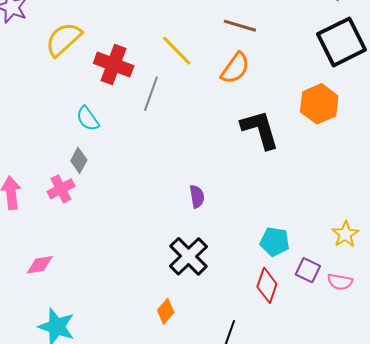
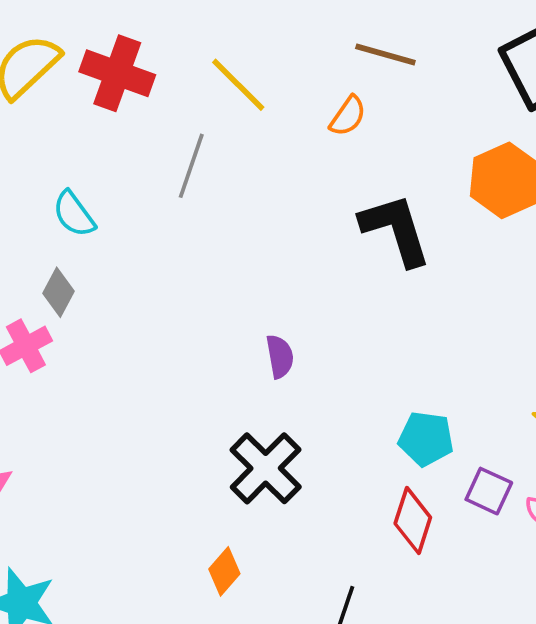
brown line: (240, 26) -> (385, 54), moved
red cross: (114, 65) -> (117, 73), moved
orange semicircle: (235, 68) -> (348, 116), size x0.7

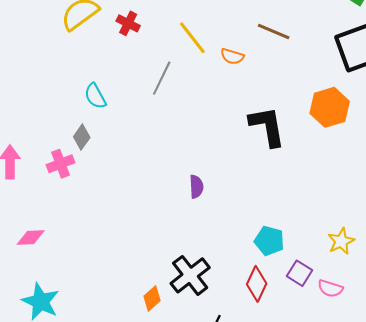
red cross: (117, 73) -> (128, 23), size x0.6
orange semicircle: (348, 116) -> (232, 56), moved, turned 65
black cross: (266, 468) -> (190, 275), moved

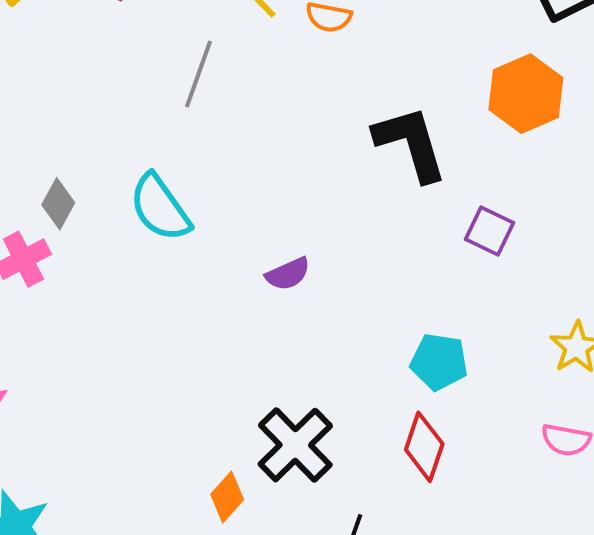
cyan semicircle: (95, 96) -> (160, 208), moved, size x1.4
purple semicircle: (196, 187) -> (288, 274), turned 75
purple square: (300, 273) -> (490, 231), moved

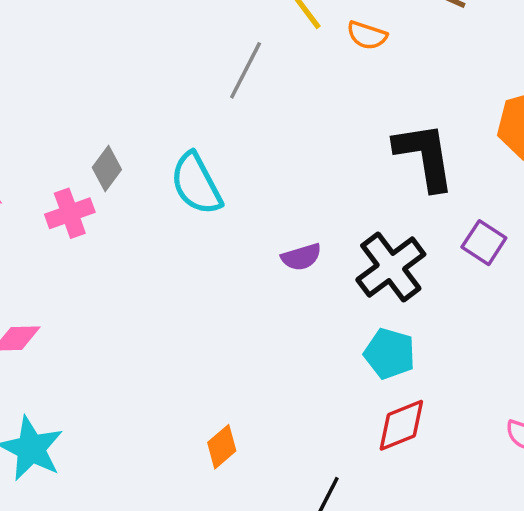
cyan pentagon: (439, 362) -> (390, 354), moved
black cross: (295, 445) -> (391, 267), moved
red diamond: (424, 447) -> (401, 425), turned 42

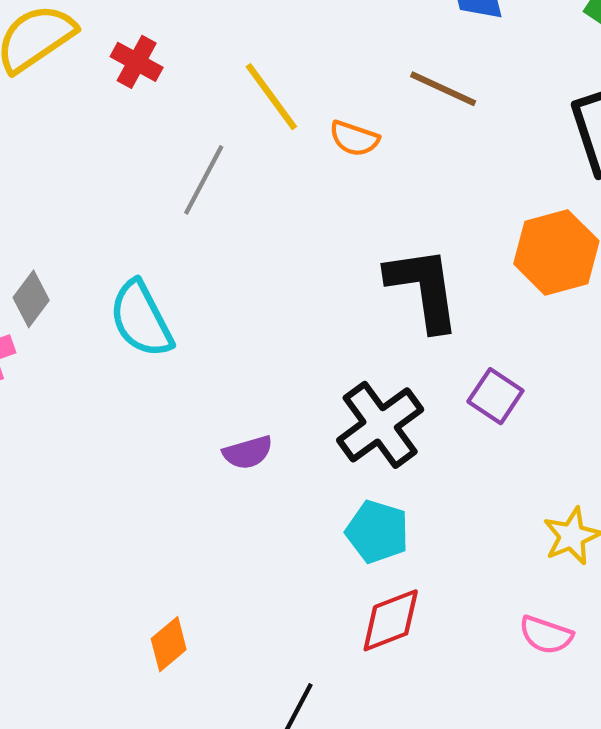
purple semicircle: (301, 257) -> (248, 452), moved

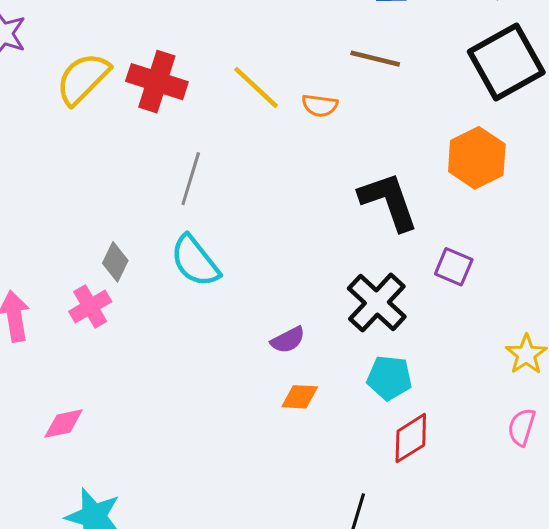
red cross: (137, 62) -> (157, 82), size x1.6
gray line: (204, 180) -> (191, 179), moved
pink semicircle: (546, 635) -> (522, 427), turned 99
orange diamond: (169, 644) -> (300, 397), moved, turned 54

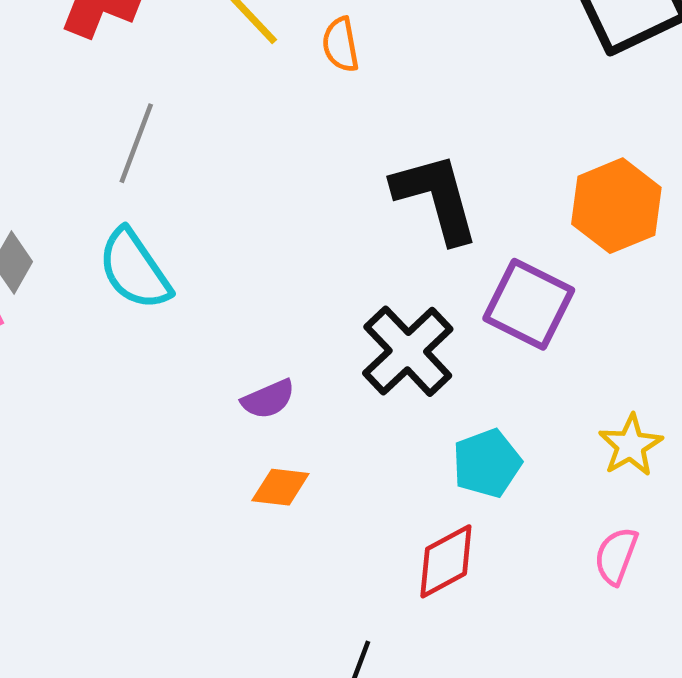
orange semicircle: (320, 106) -> (341, 45), turned 68
orange hexagon: (477, 158) -> (616, 206), moved
purple square: (454, 267) -> (529, 304), size x1.5
cyan pentagon: (389, 378) -> (487, 463), moved, turned -30

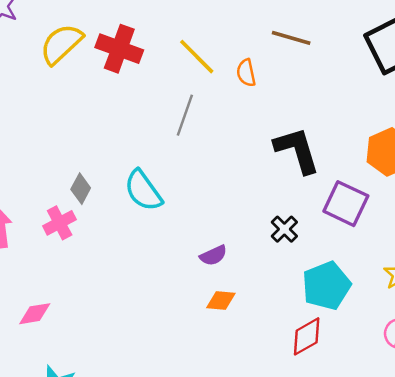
gray line: (136, 143) -> (185, 115), moved
black cross: (408, 351) -> (284, 229), size x0.6
cyan pentagon: (487, 463) -> (326, 286), size x1.4

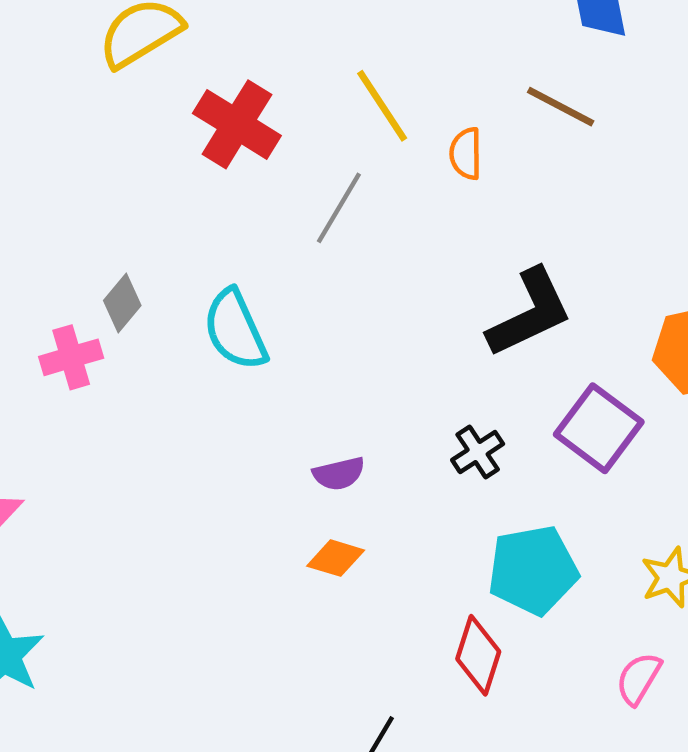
red cross: (119, 49) -> (237, 124), moved
black L-shape: (297, 150) -> (530, 313), turned 70
red diamond: (307, 336) -> (478, 655), turned -54

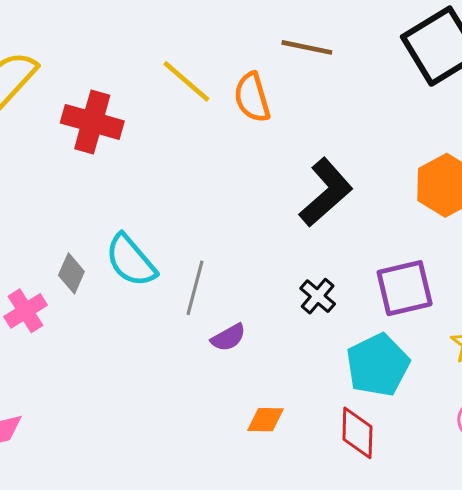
orange semicircle: (466, 154) -> (252, 97), size x1.4
gray line: (339, 208) -> (195, 288), moved
gray diamond: (122, 303) -> (71, 273), moved
purple square: (599, 428) -> (405, 288), moved, turned -34
orange diamond: (336, 558) -> (265, 420), moved

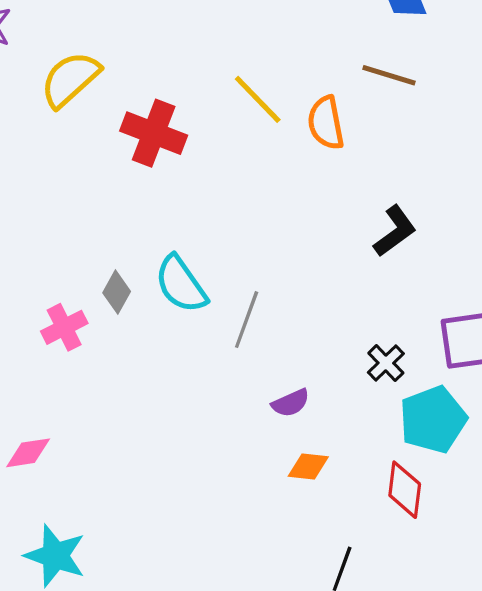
black L-shape: (326, 192) -> (395, 231), size x0.7
black cross: (318, 296) -> (386, 363), moved
purple semicircle: (228, 337) -> (291, 403), moved

